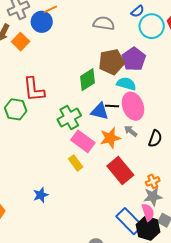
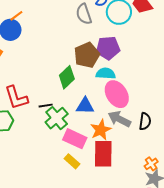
gray semicircle: (104, 23) -> (84, 14), moved, turned -105
purple pentagon: (134, 59) -> (108, 48), turned -30
black line: (112, 106) -> (46, 106), moved
gray arrow: (131, 131) -> (119, 119), size x1.6
red rectangle: (120, 171) -> (103, 154), moved, turned 52

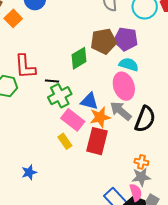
cyan semicircle: (106, 74) -> (129, 64), moved
blue triangle: (85, 106) -> (89, 101), moved
black semicircle: (145, 121) -> (145, 119), size x1.5
orange cross: (151, 164) -> (141, 162), turned 32

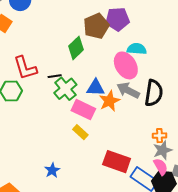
cyan semicircle: (129, 64) -> (137, 49), moved
red rectangle: (97, 141) -> (117, 162), moved, turned -72

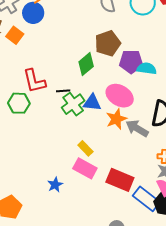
purple pentagon: (118, 19) -> (131, 62), moved
pink ellipse: (126, 65) -> (120, 96), moved, turned -32
blue triangle: (96, 88) -> (92, 103), moved
gray arrow: (128, 90) -> (137, 128), moved
pink rectangle: (83, 110) -> (85, 168), moved

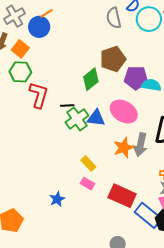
red L-shape: (34, 81) -> (39, 95), turned -152
green hexagon: (19, 103) -> (20, 72), moved
orange star: (116, 119) -> (124, 148), moved
gray arrow: (137, 128) -> (140, 145), turned -110
pink rectangle: (85, 168) -> (87, 184), size x0.6

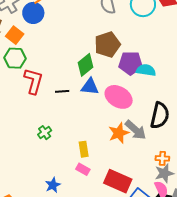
blue triangle: (96, 118) -> (90, 87), moved
green cross: (77, 119) -> (45, 133), moved, size x0.6
gray arrow: (140, 145) -> (136, 130), turned -60
yellow rectangle: (88, 163) -> (84, 149), turned 35

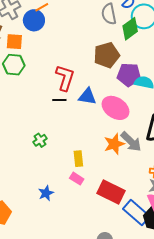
orange square: (15, 35) -> (14, 42), turned -36
green diamond: (86, 65) -> (130, 29), moved
red L-shape: (33, 81) -> (65, 78), moved

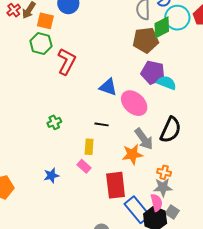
brown pentagon: (107, 55) -> (146, 40), moved
red L-shape: (65, 78) -> (67, 62), moved
black line: (59, 100) -> (102, 124), moved
orange star: (114, 144) -> (132, 154), moved
red rectangle: (111, 192) -> (116, 185), turned 48

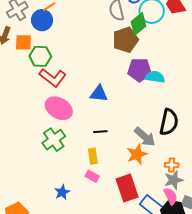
green hexagon: (41, 43) -> (40, 56), moved
red L-shape: (67, 62) -> (53, 78), turned 112
pink ellipse: (134, 103) -> (59, 108), moved
green cross: (54, 122) -> (54, 140), size x1.6

